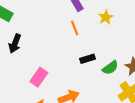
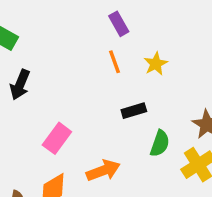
yellow star: (106, 17) -> (156, 64), moved
green semicircle: (110, 68) -> (160, 143), moved, turned -35

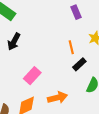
orange line: (115, 62) -> (71, 47), moved
black rectangle: (134, 111) -> (79, 64), turned -32

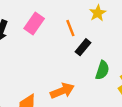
pink rectangle: (32, 76) -> (34, 24), moved

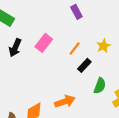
yellow star: (98, 13) -> (103, 46), moved
orange line: (70, 28) -> (75, 49), turned 56

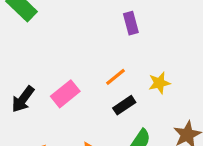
pink rectangle: (44, 43) -> (65, 94), moved
black arrow: (15, 48) -> (23, 99), moved

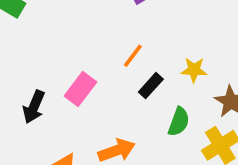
yellow star: (159, 83) -> (194, 70), moved, turned 30

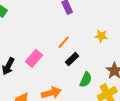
yellow star: (194, 70) -> (101, 36), moved

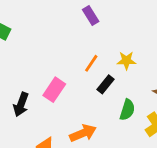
yellow star: (101, 36) -> (126, 61), moved

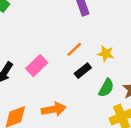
green semicircle: (127, 110) -> (106, 88), moved

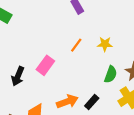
black rectangle: (83, 71) -> (92, 102), moved

